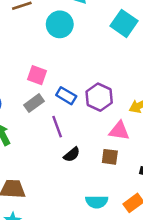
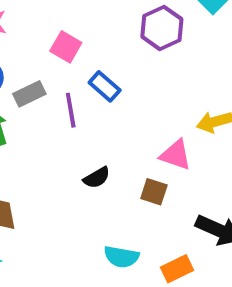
purple hexagon: (99, 97) -> (162, 28), moved
gray rectangle: (34, 103) -> (29, 94), moved
purple line: (57, 127) -> (71, 110), moved

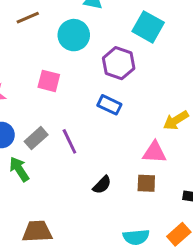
pink square: (66, 47) -> (49, 81), moved
blue rectangle: (105, 86) -> (109, 105), moved

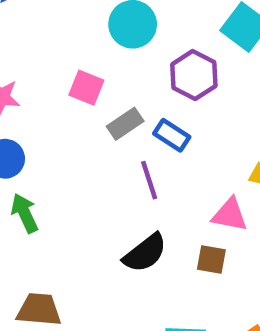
gray rectangle: (36, 138) -> (125, 124), moved
purple line: (69, 141) -> (149, 180), moved
black semicircle: (102, 185) -> (145, 253), size x1.5

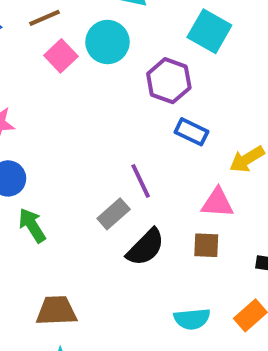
pink square: (86, 88) -> (61, 56), moved, turned 32
gray rectangle: (125, 124) -> (114, 214), moved
blue rectangle: (172, 135) -> (192, 132), moved

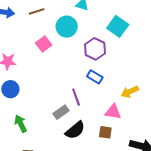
pink square: (61, 56) -> (44, 44), moved
blue rectangle: (192, 132) -> (95, 77), moved
green arrow: (32, 225) -> (21, 124), moved

